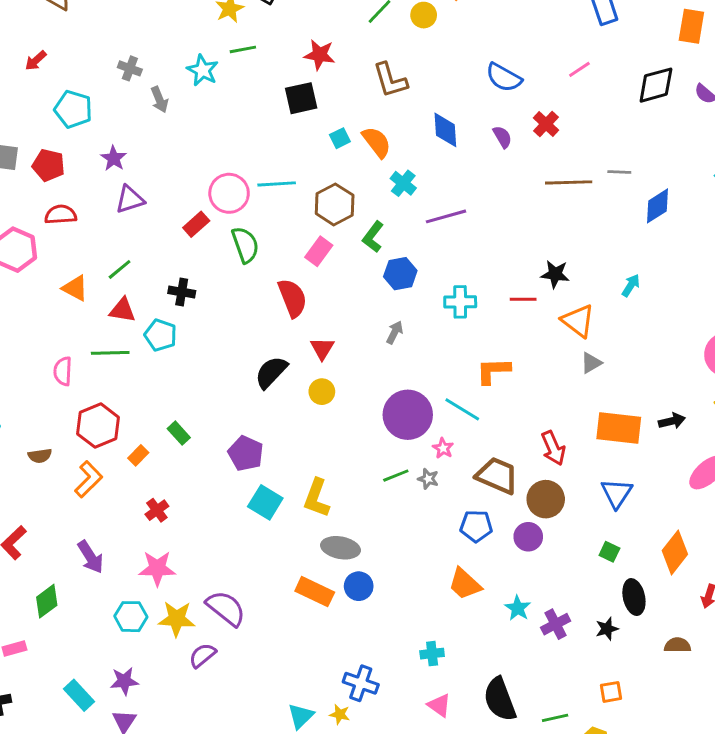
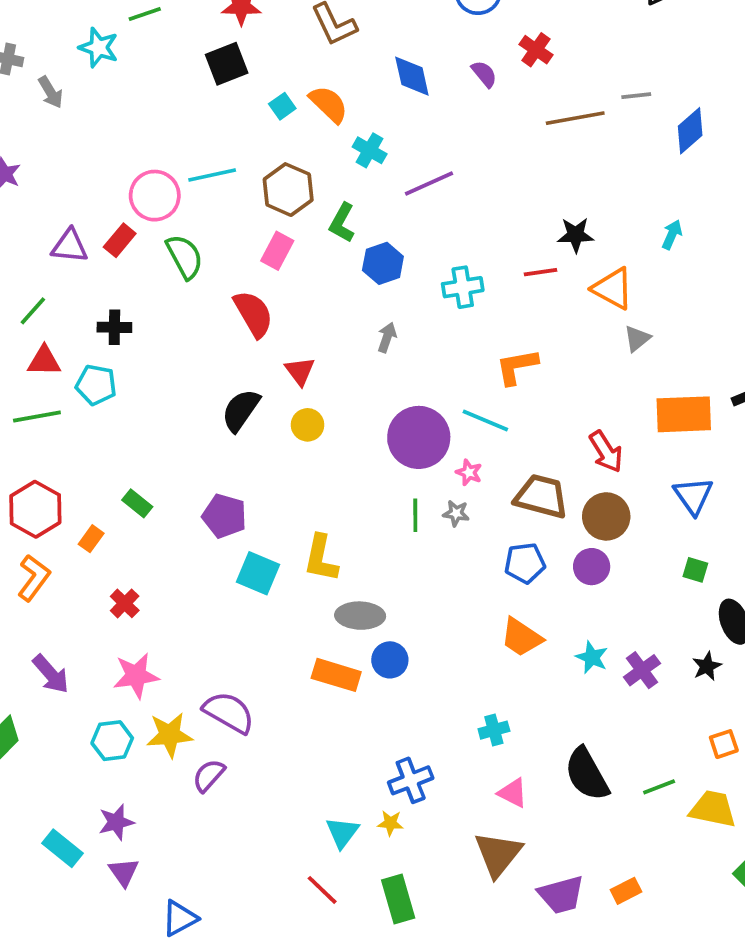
purple triangle: (130, 199) -> (70, 246), moved, turned 32
green line: (396, 476) -> (415, 515), turned -60
blue cross: (361, 683) -> (411, 780), turned -32

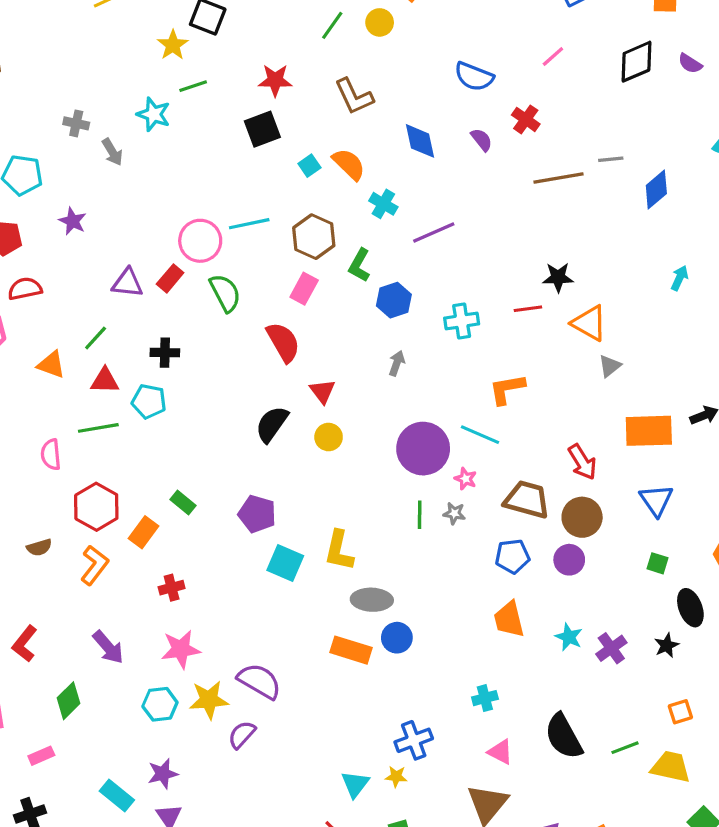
cyan arrow: (672, 235) -> (680, 278), moved
orange rectangle: (91, 539) -> (143, 532), size x1.4
red cross: (125, 603) -> (172, 588), turned 30
orange trapezoid: (521, 637) -> (509, 619), turned 42

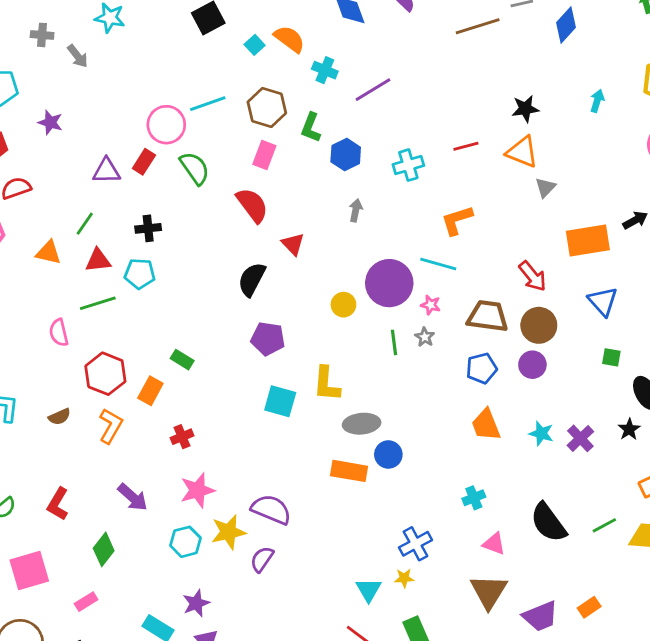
black star: (558, 277) -> (525, 109), moved
yellow circle: (329, 437) -> (343, 305), moved
gray star: (454, 513) -> (425, 337), turned 30
purple pentagon: (257, 514) -> (268, 339), moved

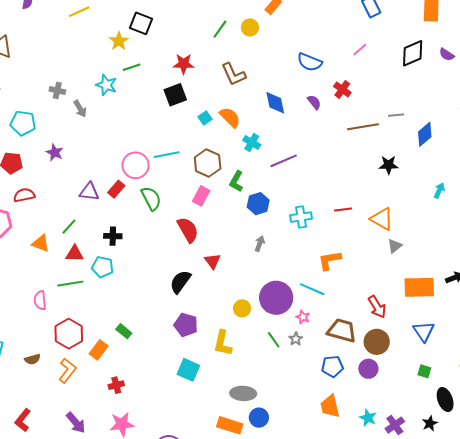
black star: (525, 109) -> (389, 165), moved
green line: (394, 342) -> (274, 340), turned -36
yellow L-shape: (327, 384) -> (223, 343), moved

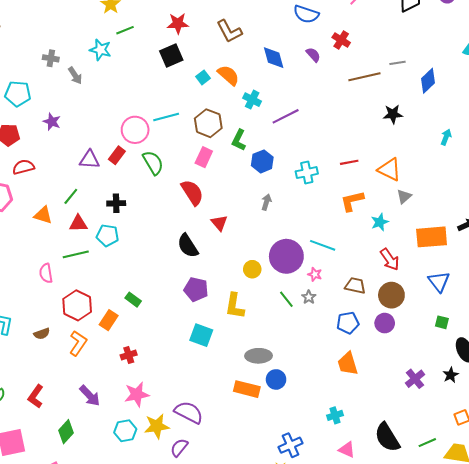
orange L-shape: (330, 260) -> (352, 201), moved
black semicircle: (180, 282) -> (188, 246), turned -65
brown trapezoid: (342, 330) -> (355, 286), size x0.7
cyan star: (368, 418) -> (380, 222), moved, turned 30

